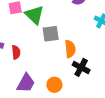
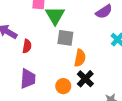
purple trapezoid: (26, 83) -> (28, 79), turned -40
orange circle: (54, 85) -> (63, 86), moved

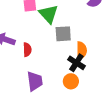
black cross: (85, 79) -> (76, 63), moved

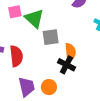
red semicircle: (27, 50) -> (16, 56), size x1.5
orange circle: (71, 81) -> (49, 87), moved

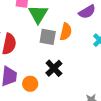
orange semicircle: (70, 52) -> (66, 32), moved

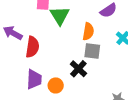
gray square: (48, 37) -> (92, 51), moved

